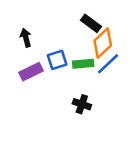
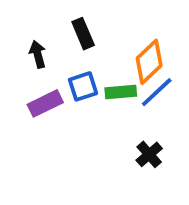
black rectangle: (91, 23) -> (83, 34), moved, turned 30
black cross: (82, 104) -> (149, 154), moved, turned 30

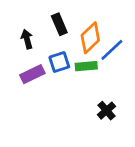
orange diamond: (149, 62) -> (90, 38), moved
blue line: (157, 92) -> (112, 50), moved

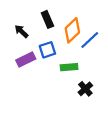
black arrow: (27, 39) -> (21, 31), turned -32
green rectangle: (86, 66) -> (69, 67), moved

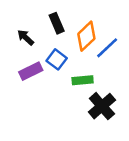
blue square: (47, 50) -> (57, 59), turned -35
black cross: (85, 89) -> (102, 106), size x1.5

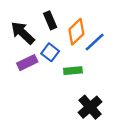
black arrow: (26, 37) -> (23, 33), size x1.6
black cross: (102, 106) -> (90, 107), moved

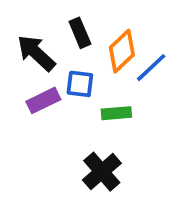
blue square: (50, 52) -> (80, 84), turned -30
black cross: (90, 107) -> (102, 172), moved

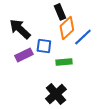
black rectangle: (80, 33) -> (60, 12), moved

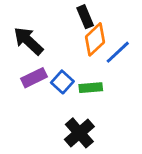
blue square: (44, 46) -> (62, 82), moved, turned 35

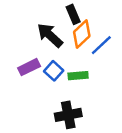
black arrow: (28, 41) -> (50, 35), moved
black cross: (79, 133) -> (68, 115), turned 30

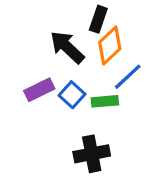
black rectangle: (73, 14) -> (98, 19), turned 42
blue line: (101, 45) -> (128, 77), moved

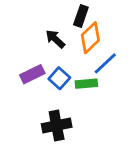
black arrow: (67, 47) -> (55, 39), size x0.7
black cross: (92, 154) -> (57, 126), moved

